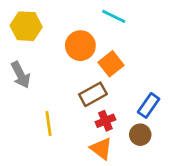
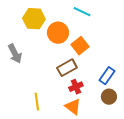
yellow hexagon: (26, 26) -> (34, 19), moved
yellow line: (48, 124) -> (37, 102), moved
brown circle: (140, 135) -> (109, 97), moved

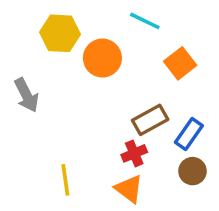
orange square: (80, 46) -> (180, 63), moved
brown rectangle: (67, 68) -> (150, 120), moved

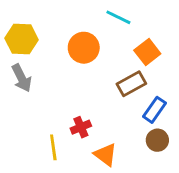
yellow hexagon: (60, 33) -> (22, 39), moved
brown rectangle: (150, 120) -> (131, 84), moved
red cross: (134, 153) -> (81, 127), moved

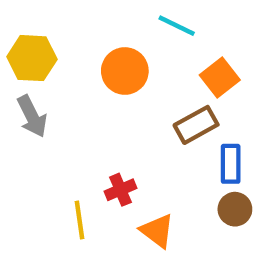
blue rectangle: (154, 110) -> (231, 164), turned -35

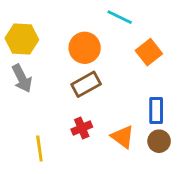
brown rectangle: (196, 125) -> (86, 84), moved
yellow line: (79, 220) -> (39, 148), moved
orange triangle: (157, 231) -> (123, 137), moved

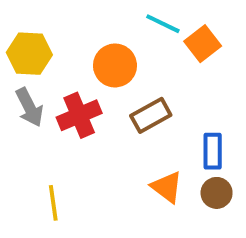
orange square: (149, 52) -> (203, 44), moved
brown rectangle: (86, 84) -> (151, 115), moved
red cross: (82, 128) -> (79, 115), moved, size x1.5

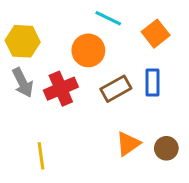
cyan line: (163, 24) -> (108, 18), moved
blue rectangle: (213, 151) -> (153, 83), moved
orange triangle: (167, 187) -> (128, 144), turned 48

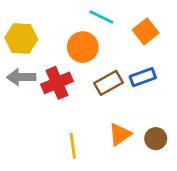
gray arrow: (23, 83) -> (21, 77), turned 116
blue rectangle: (153, 83) -> (143, 77), turned 70
yellow line: (41, 156) -> (73, 146), moved

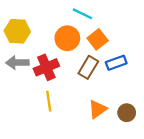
orange square: (146, 31) -> (98, 39), moved
brown rectangle: (109, 83) -> (88, 67), turned -30
yellow line: (73, 146) -> (49, 101), moved

